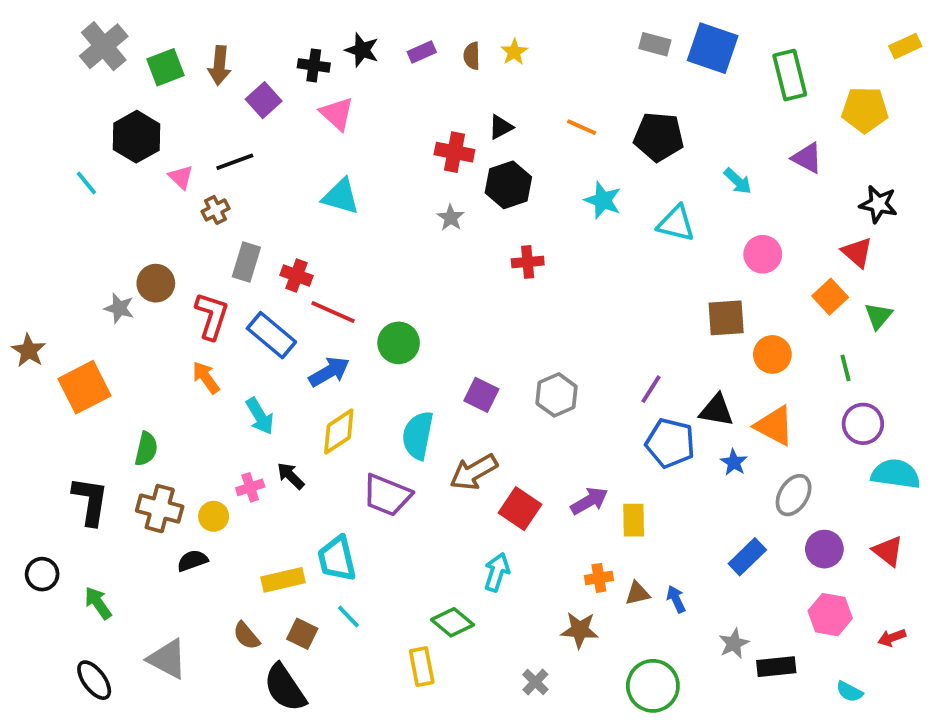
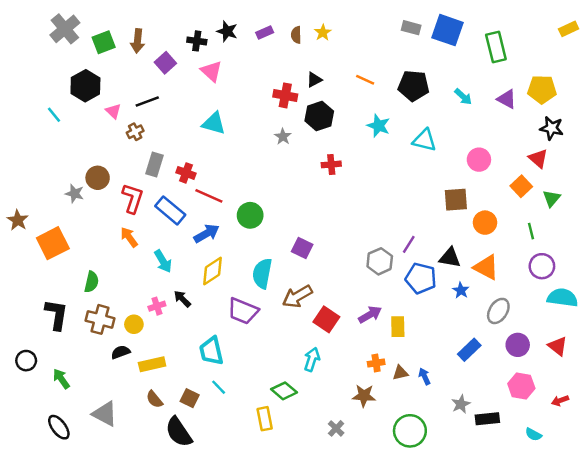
yellow pentagon: (865, 110) -> (542, 89), moved
cyan arrow: (738, 181) -> (463, 97), moved
gray hexagon: (557, 395) -> (380, 261), moved
yellow rectangle: (283, 580) -> (152, 364), moved

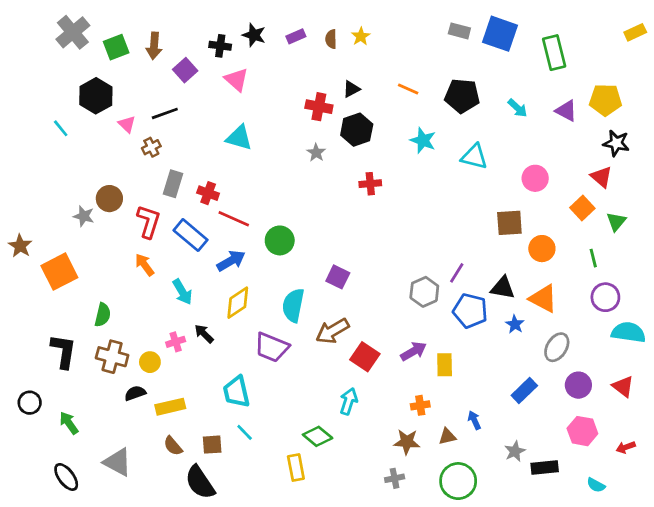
brown triangle: (400, 373) -> (447, 436), moved
brown square: (190, 398) -> (212, 445), turned -30
gray cross: (336, 428) -> (395, 478), moved, turned 35

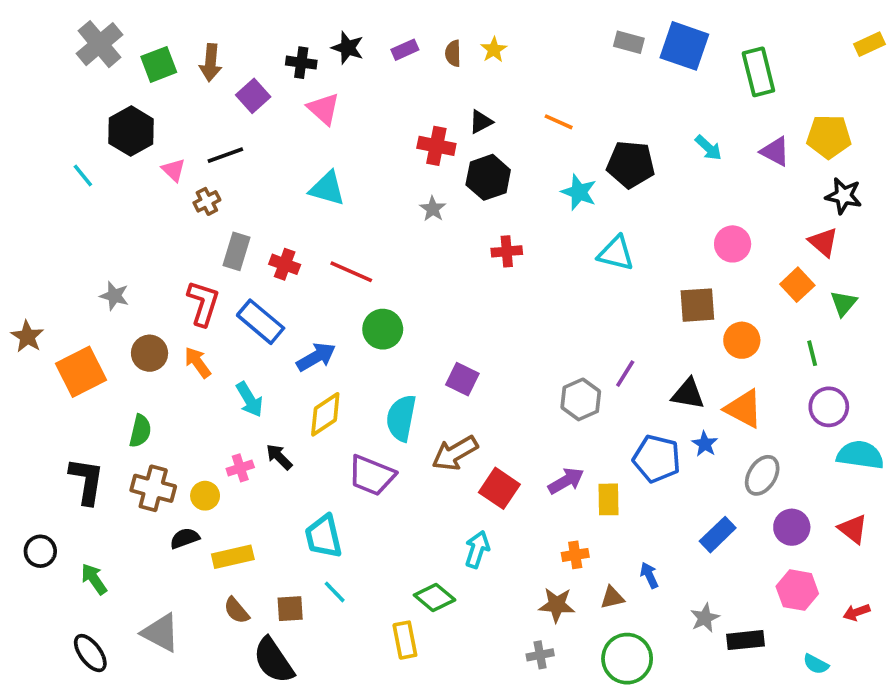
black pentagon: (462, 96) -> (631, 164), moved
cyan triangle: (474, 157) -> (616, 253), moved
brown circle: (109, 199) -> (150, 353), moved
red line: (234, 219) -> (351, 272), moved
blue pentagon: (470, 311) -> (657, 459), moved

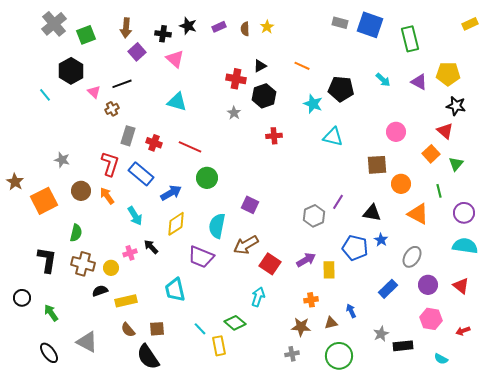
brown arrow: (211, 63) -> (126, 28), moved
purple circle: (829, 407) -> (464, 213), moved
orange triangle: (744, 409) -> (418, 214), moved
cyan line: (335, 592) -> (200, 329), moved

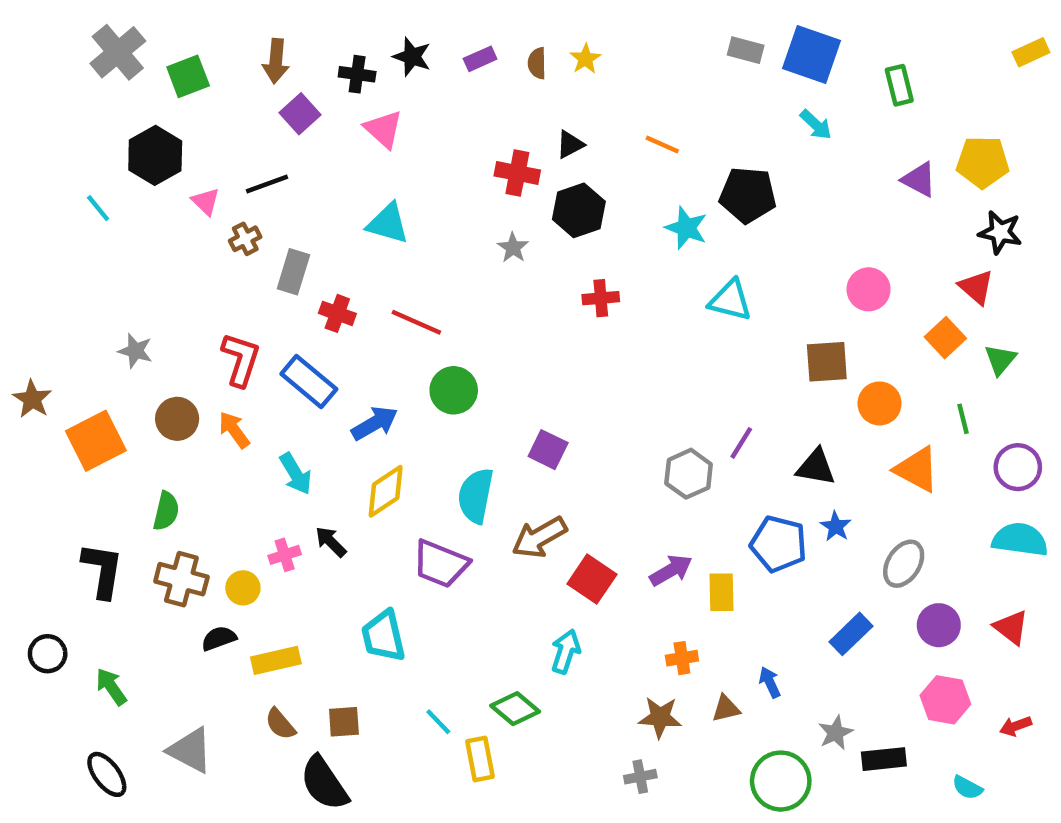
green rectangle: (410, 39) -> (899, 85), size x0.7
cyan arrow: (383, 80) -> (816, 125), moved
gray rectangle: (128, 136) -> (293, 272), moved
green circle: (339, 356) -> (781, 781), moved

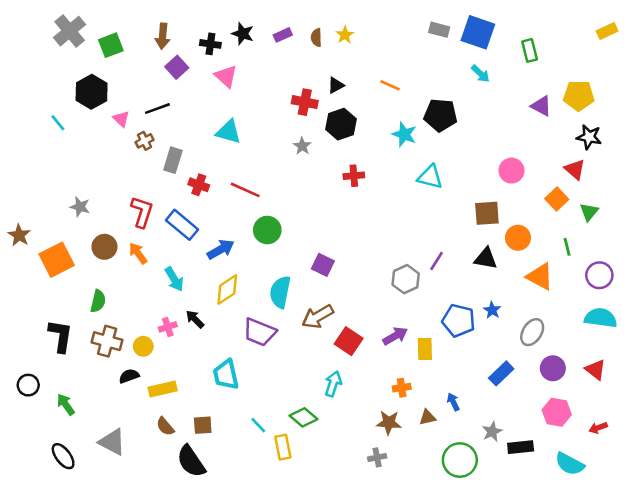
black triangle: (816, 467) -> (486, 258), moved
cyan semicircle: (967, 788) -> (570, 464), size x1.6

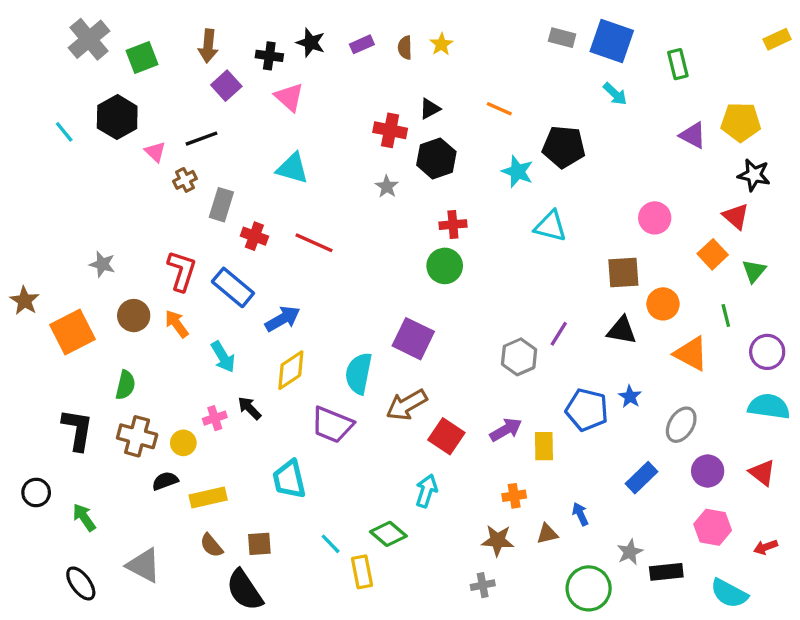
cyan line: (58, 123) -> (64, 132), moved
green circle: (267, 230) -> (445, 266), moved
purple square: (323, 265) -> (413, 339), size x1.4

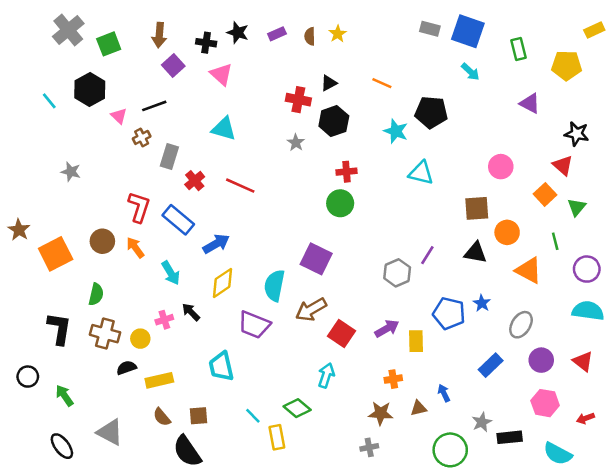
yellow pentagon: (741, 122) -> (567, 65), moved
red cross: (254, 236) -> (195, 181), turned 30
gray star: (102, 264) -> (71, 172), moved

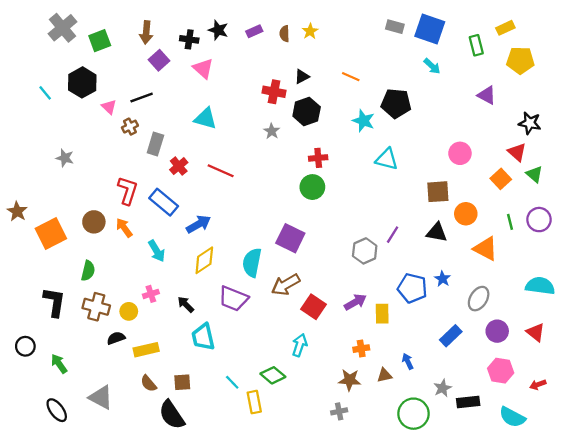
yellow rectangle: (594, 30) -> (505, 28), moved
green triangle: (577, 207) -> (534, 174), moved, turned -30
purple circle: (587, 269) -> (539, 220), moved
black arrow: (191, 312) -> (186, 304), moved

